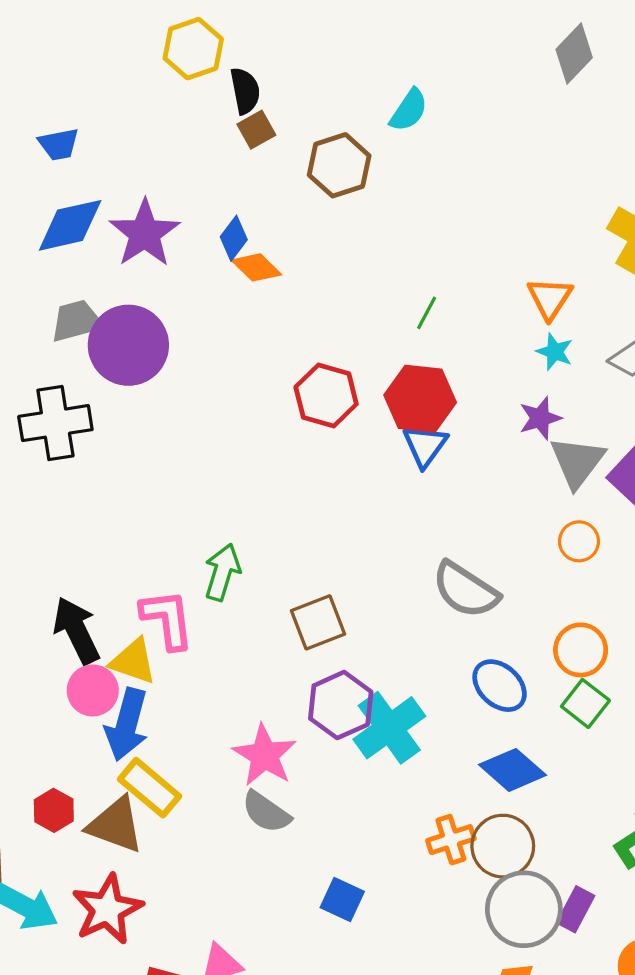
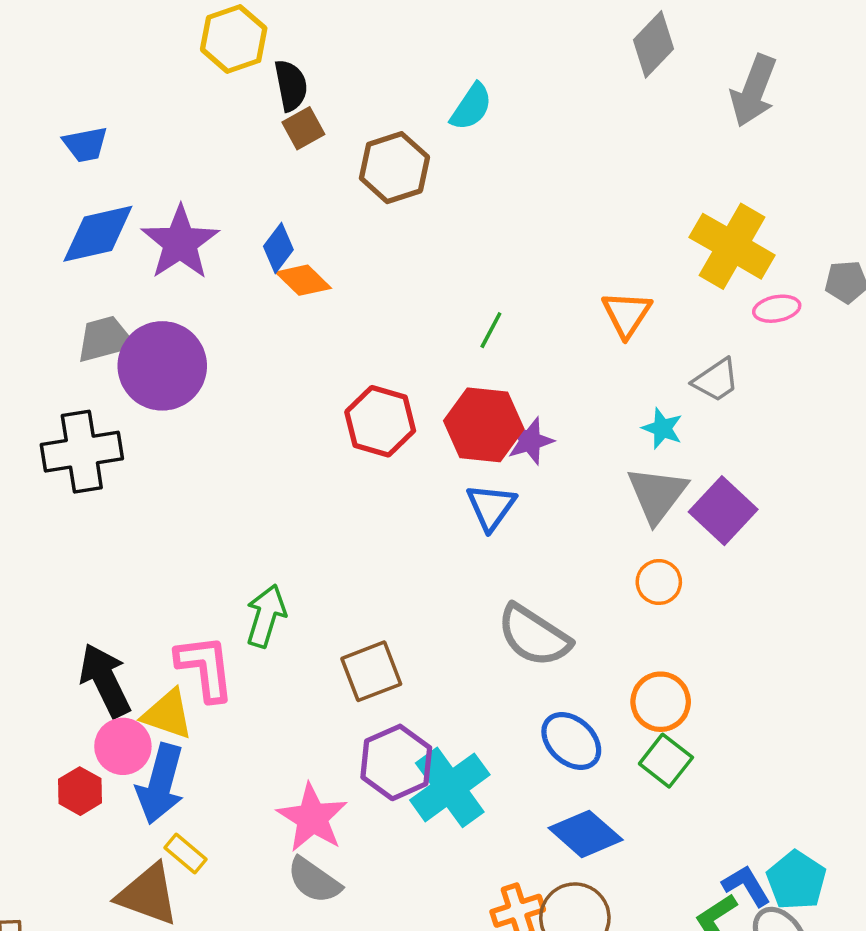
cyan star: (555, 352) -> (662, 428), moved
purple star: (540, 418) -> (530, 441), moved
blue triangle: (425, 446) -> (491, 507), moved
yellow rectangle: (149, 788) -> (185, 854), size x0.6
red hexagon: (54, 810) -> (80, 791), moved

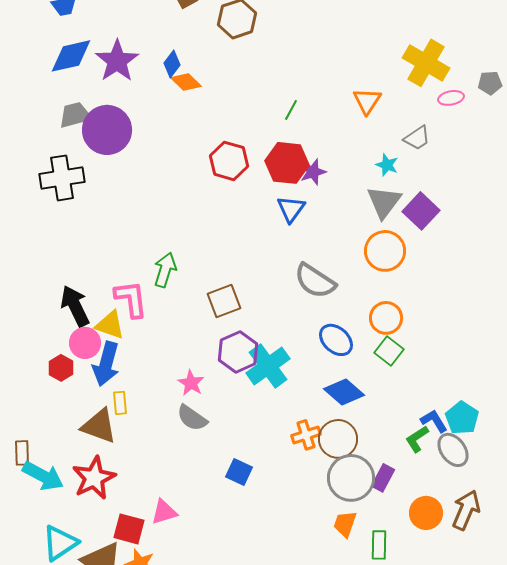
orange circle: (659, 582) -> (385, 251), size x1.6
pink star: (312, 818) -> (191, 383), size x0.7
yellow rectangle: (185, 854) -> (120, 403), turned 45

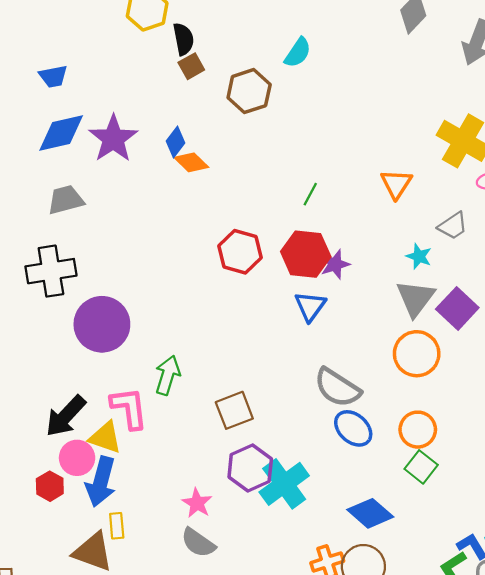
purple circle: (107, 130) -> (102, 324), moved
black arrow: (75, 306) -> (66, 416), turned -111
blue ellipse: (336, 340) -> (353, 428), moved

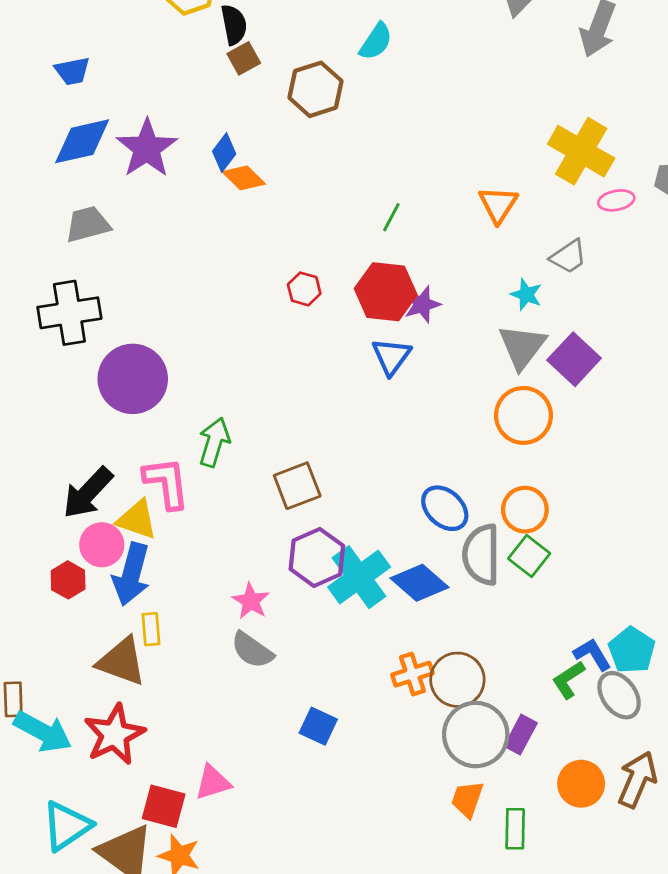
red hexagon: (240, 252) -> (304, 289), size x0.6
gray semicircle: (337, 388) -> (481, 555), moved, turned 57
blue diamond: (370, 513) -> (419, 583), moved

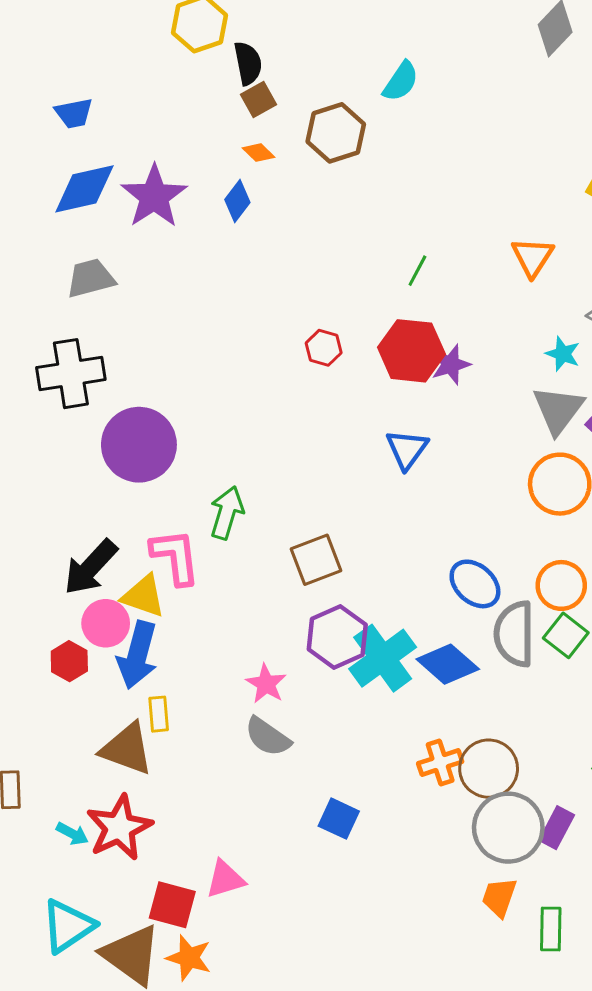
orange diamond: (244, 178) -> (259, 153), moved, size x0.7
blue triangle: (391, 356) -> (407, 449), moved
cyan arrow: (43, 732) -> (72, 834), moved, size x0.5

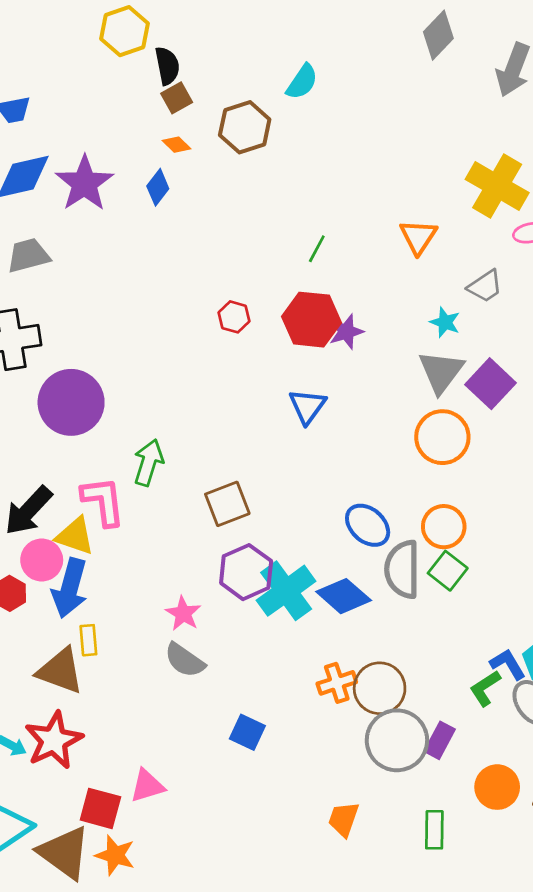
orange trapezoid: (499, 897) -> (344, 819), moved

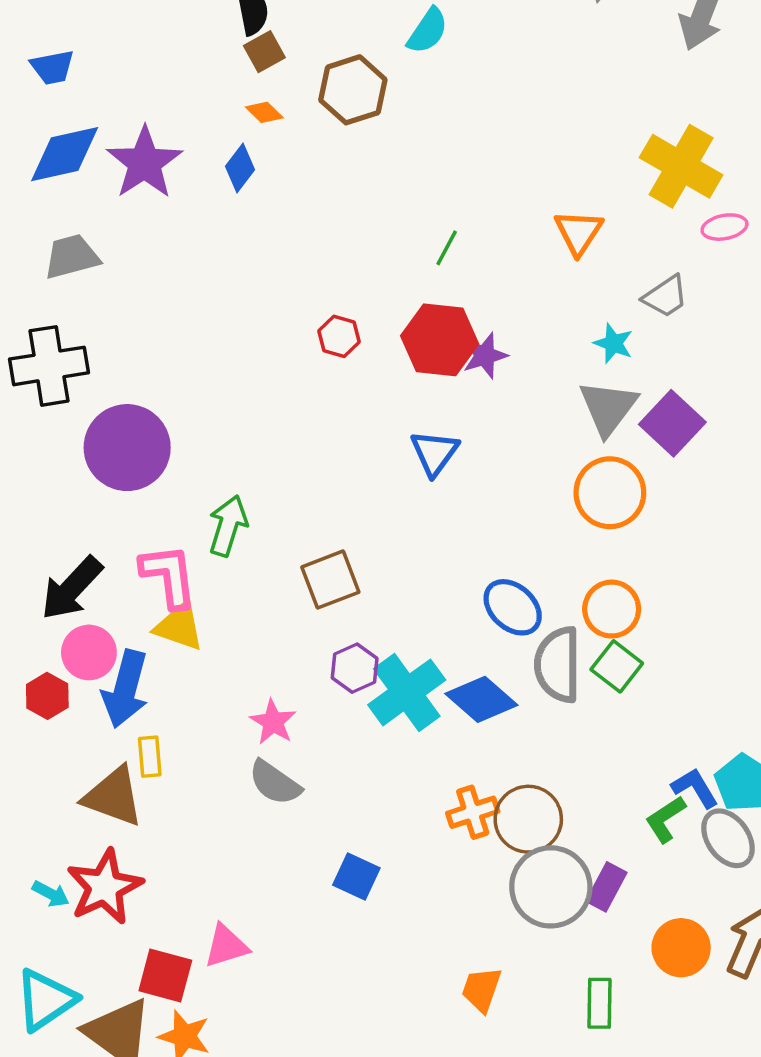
yellow triangle: (75, 536) -> (179, 626), moved
purple hexagon: (246, 572) -> (355, 668), size x0.7

